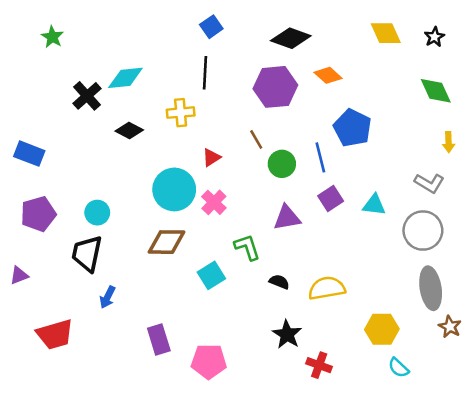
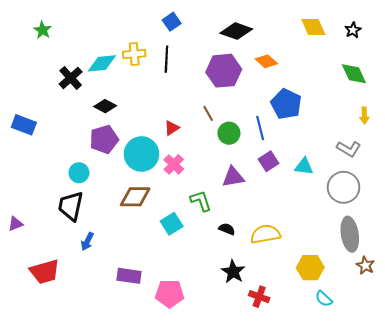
yellow cross: (181, 113) -> (134, 54), moved
purple pentagon: (38, 214) -> (104, 139), moved
purple rectangle: (159, 340) -> (129, 276), turned -65

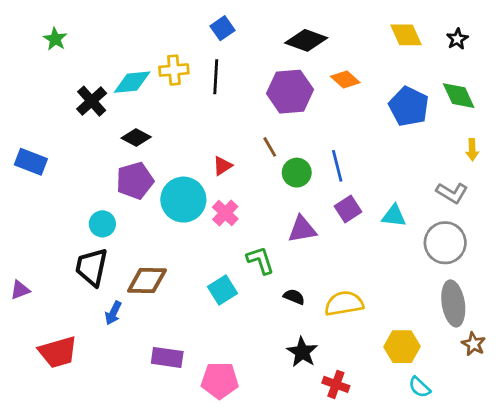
blue pentagon: (286, 104) -> (409, 106), moved
brown diamond: (135, 197) -> (147, 281), moved

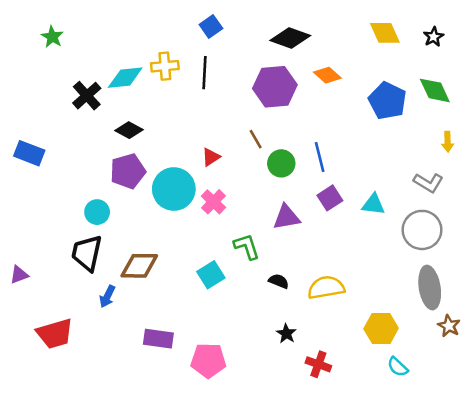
black star: (302, 352) -> (286, 334), size x0.7

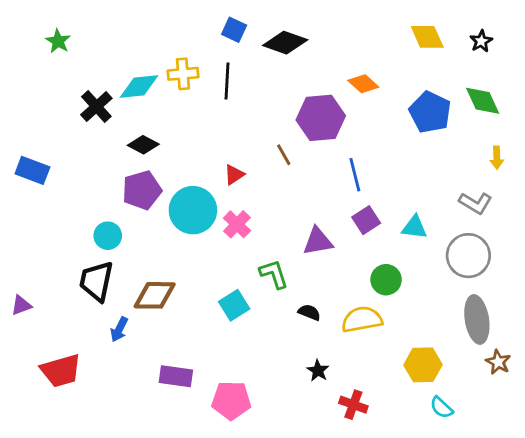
blue square: (211, 27) -> (234, 30), turned -30
black diamond: (290, 38) -> (285, 43), moved
purple hexagon: (275, 87) -> (321, 118), moved
green circle: (281, 163) -> (386, 280), moved

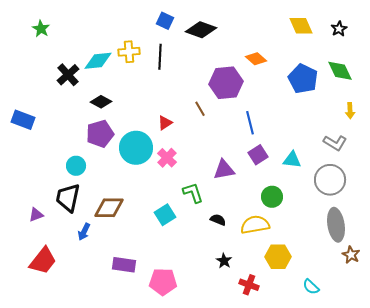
purple triangle: (21, 305) -> (36, 215), moved
yellow hexagon: (423, 365) -> (278, 257), moved
red trapezoid: (61, 371) -> (43, 261), turned -36

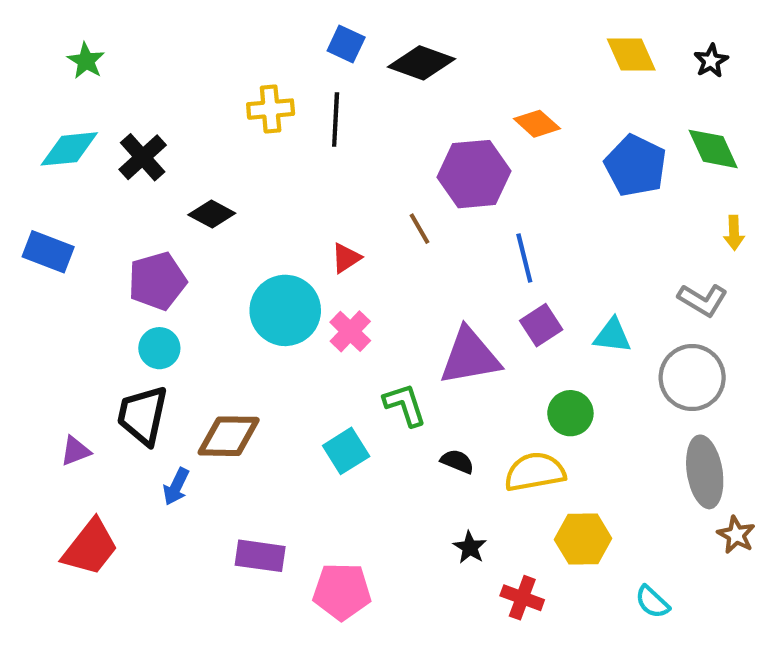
cyan diamond: (98, 61) -> (69, 149), moved
purple pentagon: (100, 134) -> (157, 281), moved
purple triangle: (224, 170) -> (470, 357), size x1.4

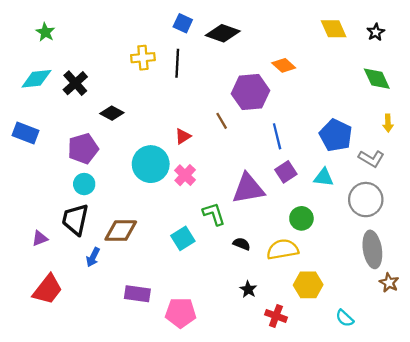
blue pentagon: (635, 166) -> (336, 135), moved

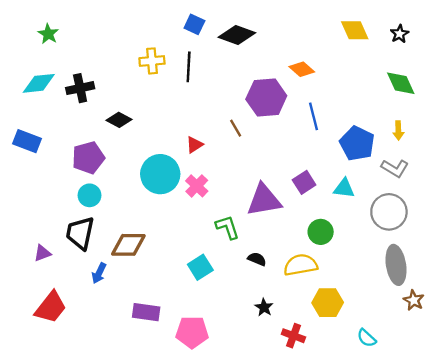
black cross: (75, 83) -> (80, 88), turned 30
yellow arrow: (388, 123) -> (398, 131), moved
blue line: (277, 136) -> (313, 116), moved
cyan square: (183, 238) -> (200, 267), moved

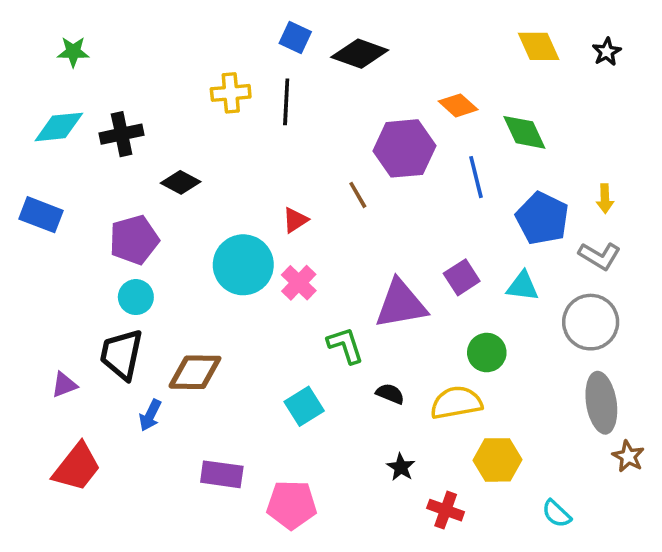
green star: (48, 34) -> (73, 52), turned -30
green diamond: (401, 83) -> (524, 132), moved

